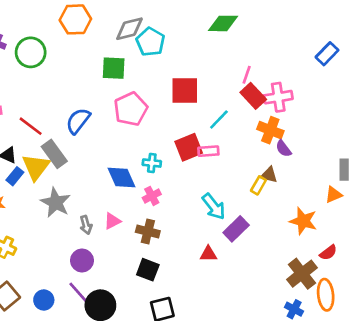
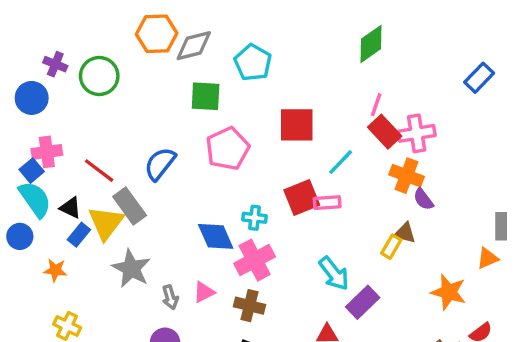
green diamond: (223, 23) -> (371, 44), moved, turned -36
gray diamond: (129, 29) -> (194, 46), moved
pink cross: (152, 196) -> (255, 260), size x1.6

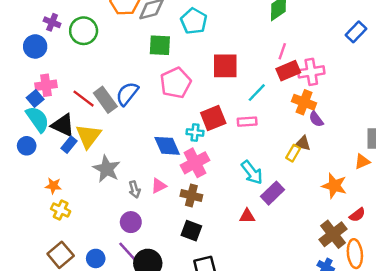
red rectangle: (385, 132) -> (288, 71), turned -70
red square: (302, 198) -> (213, 118), moved
gray rectangle: (130, 206) -> (105, 100), moved
black triangle: (70, 208) -> (63, 125), size x1.5
orange star: (55, 270) -> (53, 186), moved

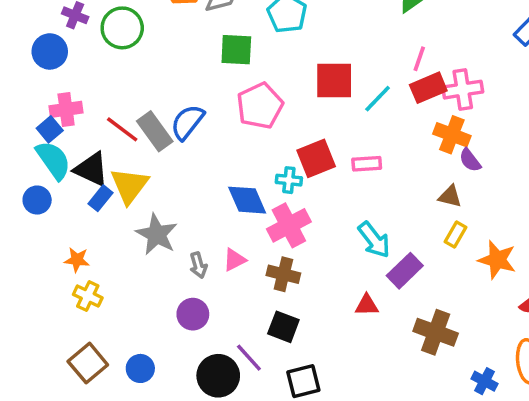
cyan line: (257, 93) -> (378, 99), moved
yellow rectangle: (293, 153) -> (456, 234), moved
brown cross: (333, 234) -> (436, 332), moved, turned -32
purple line: (127, 251) -> (249, 358), moved

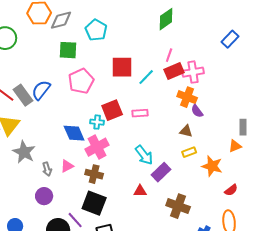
yellow rectangle: (456, 234) -> (189, 152), turned 40
black square: (283, 327) -> (94, 203), size x1.4

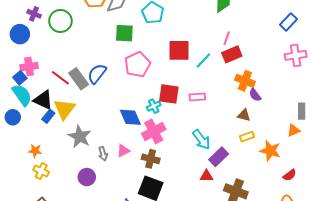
pink cross: (193, 72) -> (296, 55), moved
red square: (112, 110) -> (169, 94), turned 30
cyan cross: (97, 122) -> (154, 106), turned -32
red triangle: (140, 191) -> (206, 176), moved
purple circle: (44, 196) -> (87, 177), moved

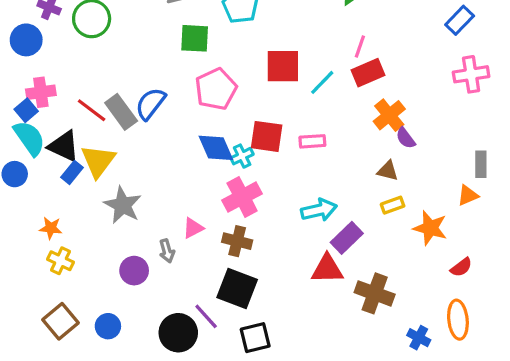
orange cross: (245, 81) -> (389, 115), turned 30
blue diamond: (130, 117) -> (216, 148), moved
cyan arrow: (201, 140) -> (319, 210), turned -65
gray arrow: (103, 154) -> (167, 251), moved
red triangle: (206, 176) -> (327, 269), size x1.5

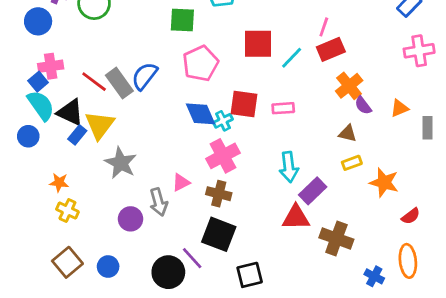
orange triangle: (468, 195) -> (399, 108), moved
cyan arrow: (319, 210) -> (289, 167), turned 96
gray arrow: (167, 251) -> (159, 202), size x1.4
black square: (255, 338) -> (250, 275), moved

